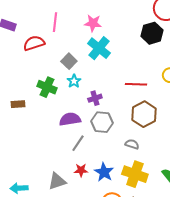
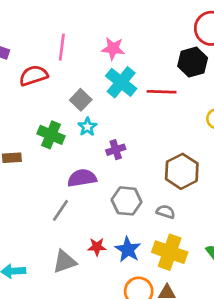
red line: (136, 84) -> (162, 92), moved
gray hexagon: (102, 122) -> (127, 201), moved
gray line: (78, 143) -> (60, 210), moved

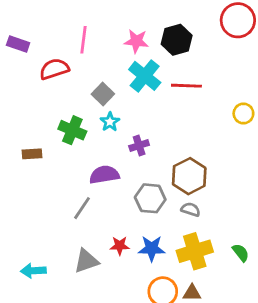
black hexagon: (193, 62) -> (177, 40), moved
brown hexagon: (182, 171) -> (189, 176), moved
blue star: (128, 249) -> (152, 248), turned -30
yellow cross: (170, 252) -> (195, 251), turned -36

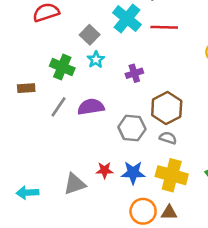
purple cross: (139, 145) -> (134, 73), moved
gray line: (82, 208) -> (59, 107), moved
yellow cross: (195, 251) -> (172, 175), turned 32

